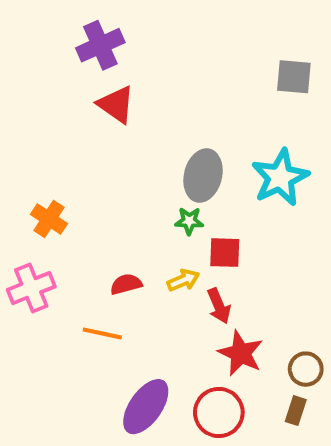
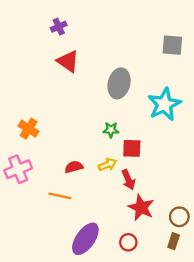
purple cross: (100, 45) -> (59, 27), size x0.6
gray ellipse: (203, 176) -> (119, 83), moved
red circle: (219, 413) -> (128, 242), size x0.6

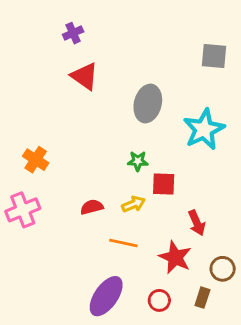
red arrow: (128, 180) -> (197, 223), moved
orange line: (60, 196) -> (123, 243), moved
brown rectangle: (174, 241) -> (202, 298), moved

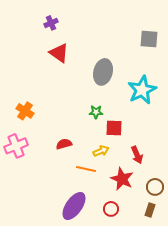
yellow arrow: (133, 204) -> (101, 151), moved
brown rectangle: (202, 298) -> (150, 210), moved

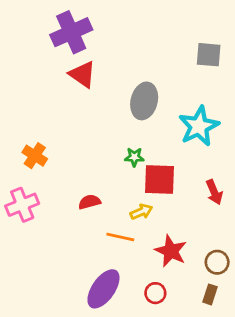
purple cross: (51, 23) -> (71, 32), size x2.0
red square: (114, 128) -> (160, 179), size x1.4
red arrow: (137, 155) -> (214, 192), moved

